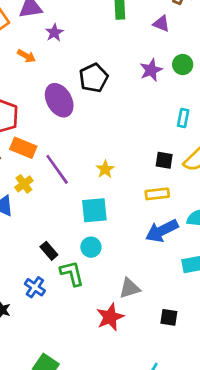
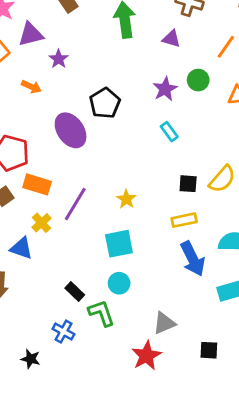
cyan rectangle: (183, 118) -> (169, 132), moved, turned -42
purple line: (57, 169) -> (75, 204), turned 72
blue arrow: (162, 231) -> (193, 259), turned -84

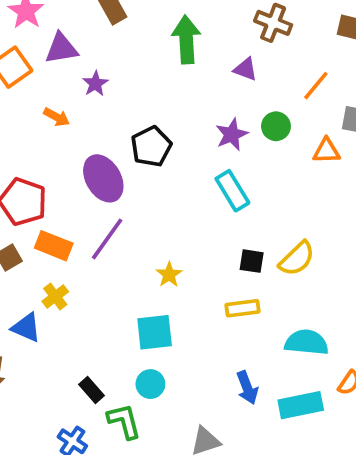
cyan rectangle: (169, 132) -> (232, 191), size x1.5
purple line: (75, 204) -> (107, 239), moved
blue arrow: (193, 259) -> (247, 388), moved, size x0.7

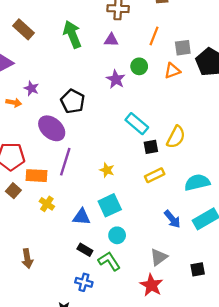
purple star: (95, 84) -> (31, 88), moved
cyan rectangle: (232, 191) -> (137, 124), moved
blue triangle: (26, 328) -> (82, 217), moved

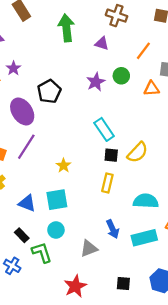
yellow rectangle: (155, 175) -> (107, 183), turned -66
gray triangle: (159, 257) -> (89, 248), moved

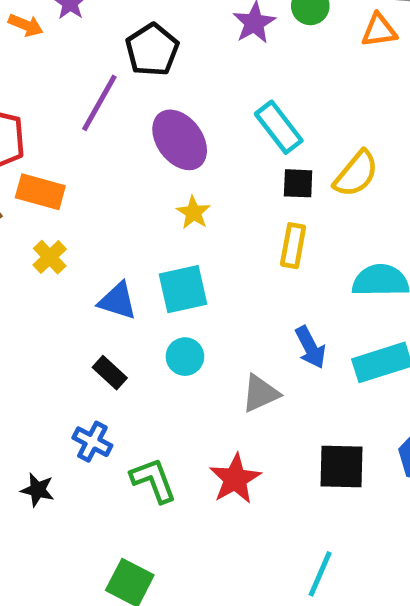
purple ellipse: (22, 111) -> (180, 140), moved
purple line: (26, 147) -> (99, 103), moved
green L-shape: (42, 252) -> (153, 480), moved
black square: (123, 283) -> (341, 467), size x1.5

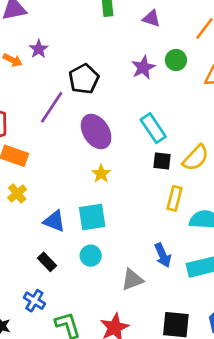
yellow rectangle: (293, 246) -> (175, 198), moved

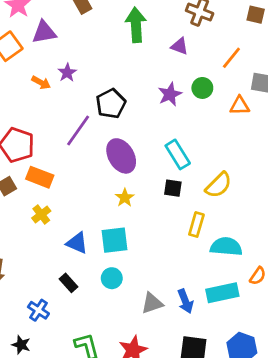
black square: (162, 161) -> (173, 188), moved
blue arrow: (163, 255) -> (185, 301), moved
blue cross: (34, 301) -> (38, 310), moved

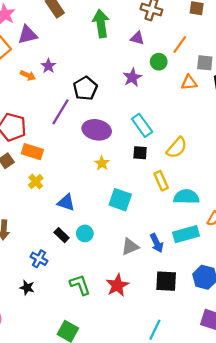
green circle: (202, 88) -> (159, 62), moved
purple ellipse: (121, 156) -> (97, 130), turned -44
yellow rectangle: (196, 224) -> (161, 181), turned -36
cyan square: (115, 240) -> (120, 200), moved, turned 30
cyan circle: (112, 278) -> (85, 233), moved

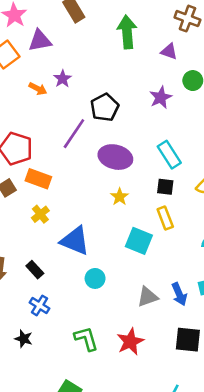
yellow rectangle: (161, 181) -> (165, 218), moved
blue triangle: (66, 202) -> (75, 241), size x1.4
black rectangle: (62, 235) -> (35, 270), moved

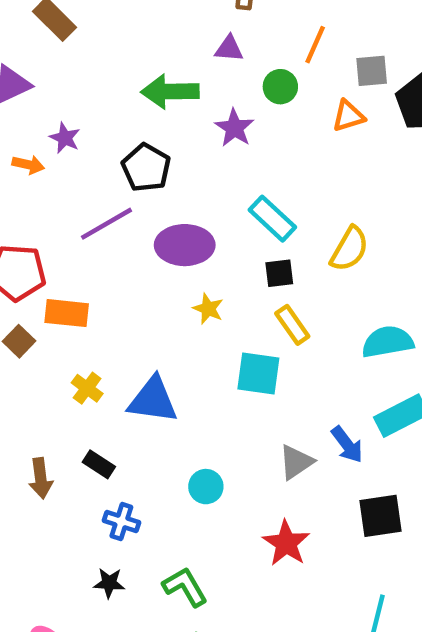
green arrow: (127, 32) -> (170, 92), moved, turned -72
purple line: (74, 134) -> (107, 224), turned 40
yellow cross: (40, 214) -> (87, 388), moved
cyan circle: (95, 278) -> (206, 487), moved
green L-shape: (86, 339) -> (185, 587), moved

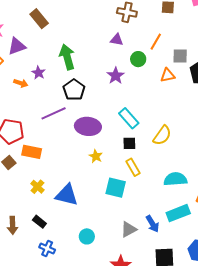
green arrow: (170, 92) -> (67, 57), moved, turned 70

